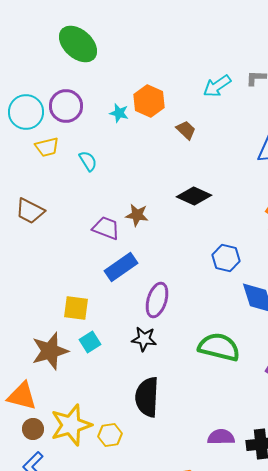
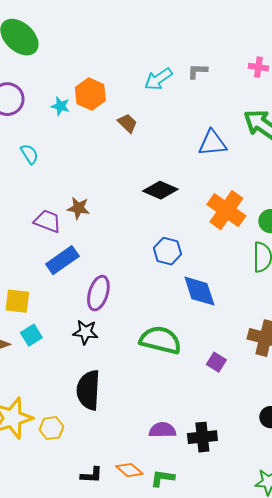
black diamond: (194, 196) -> (160, 190), moved

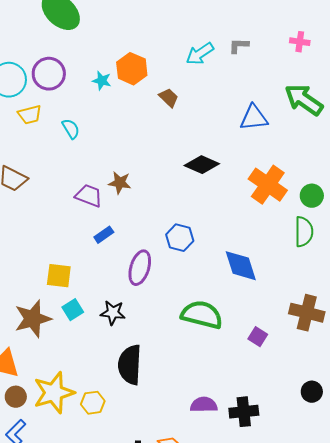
blue hexagon: (167, 251) -> (180, 238), moved
blue rectangle: (62, 260) -> (104, 235), size x0.6
black star: (85, 332) -> (113, 313), moved

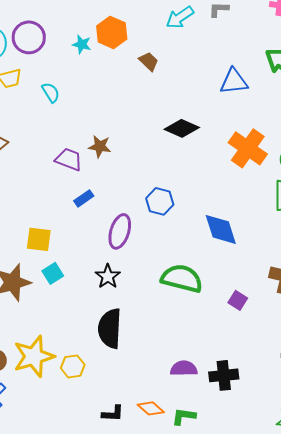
black star: (113, 313) -> (108, 276), moved, turned 30

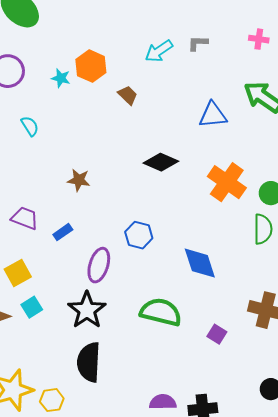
purple trapezoid: (69, 159) -> (25, 218), moved
yellow square: (39, 239) -> (18, 273), turned -36
black star: (108, 276) -> (87, 310), size x1.5

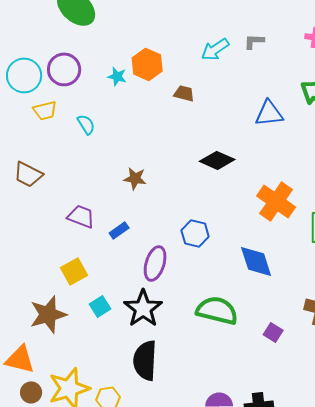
brown trapezoid: (128, 95) -> (184, 93), turned -30
orange cross: (227, 182) -> (276, 201), moved
cyan square: (32, 307) -> (100, 306), moved

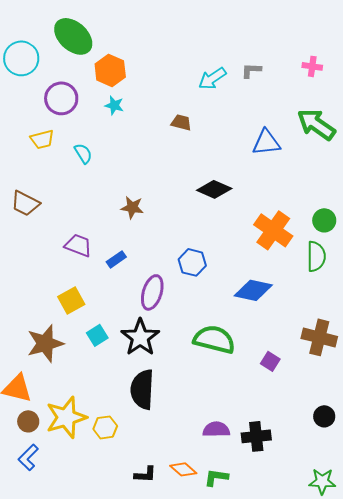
orange hexagon: (147, 64) -> (110, 70), moved
cyan circle: (24, 75) -> (21, 58), moved
blue diamond: (256, 261) -> (253, 290), turned -60

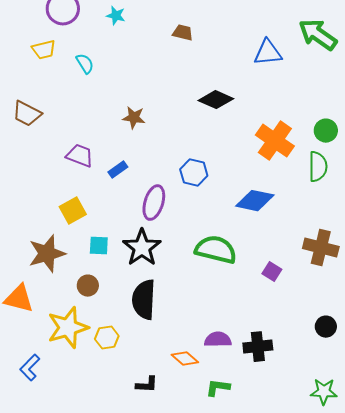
cyan square: (97, 335) -> (99, 246), turned 35
brown circle: (28, 421) -> (88, 286), moved
orange diamond: (183, 469) -> (185, 359), moved

